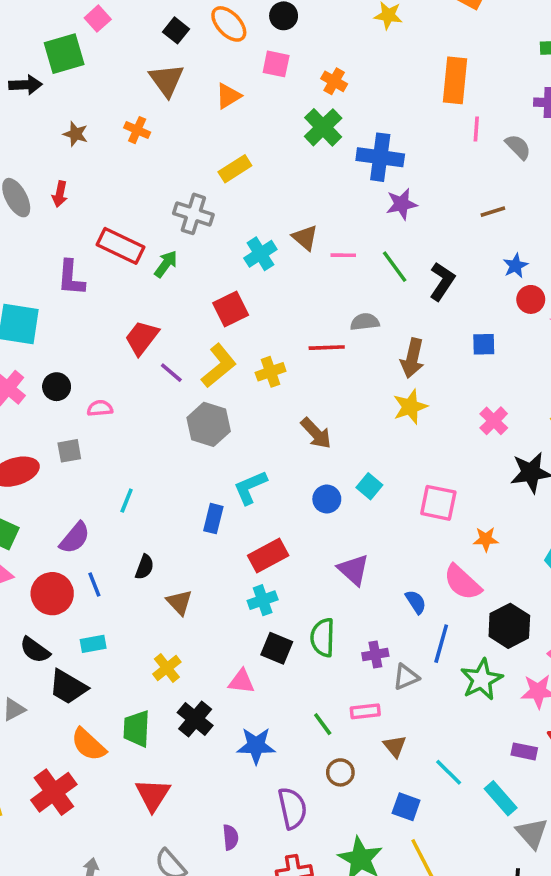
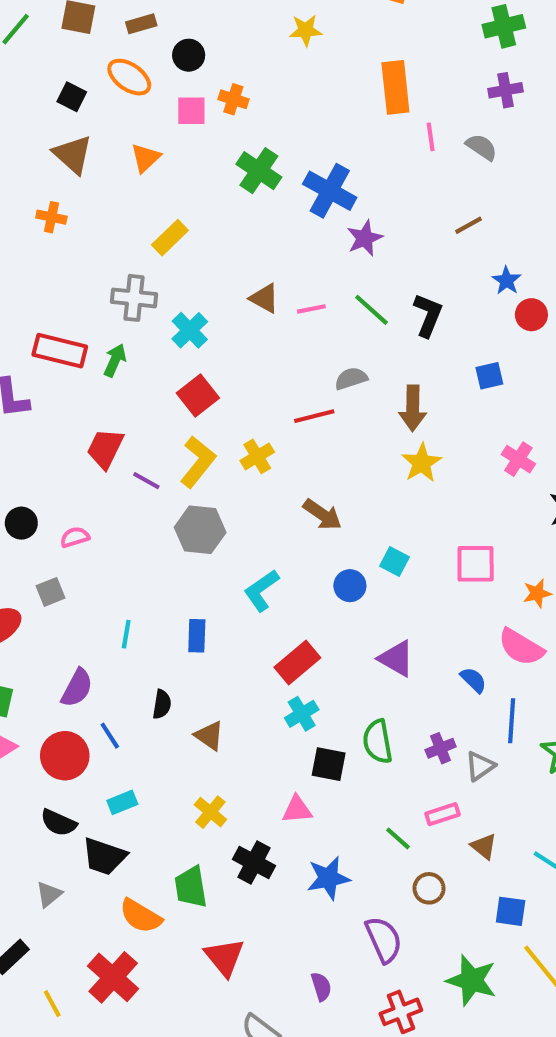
orange cross: (334, 81) -> (233, 99), moved
blue cross: (380, 157) -> (330, 191), turned 33
cyan cross: (260, 254) -> (190, 330), moved
blue rectangle: (213, 519) -> (197, 636), moved

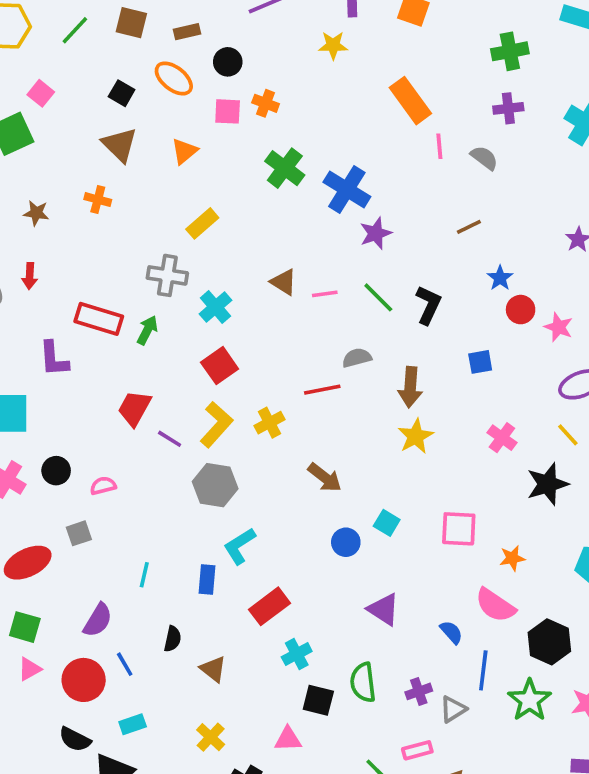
orange rectangle: (395, 87) -> (410, 101), turned -33
cyan L-shape: (262, 590) -> (240, 546), moved
red rectangle: (297, 663) -> (269, 606), moved

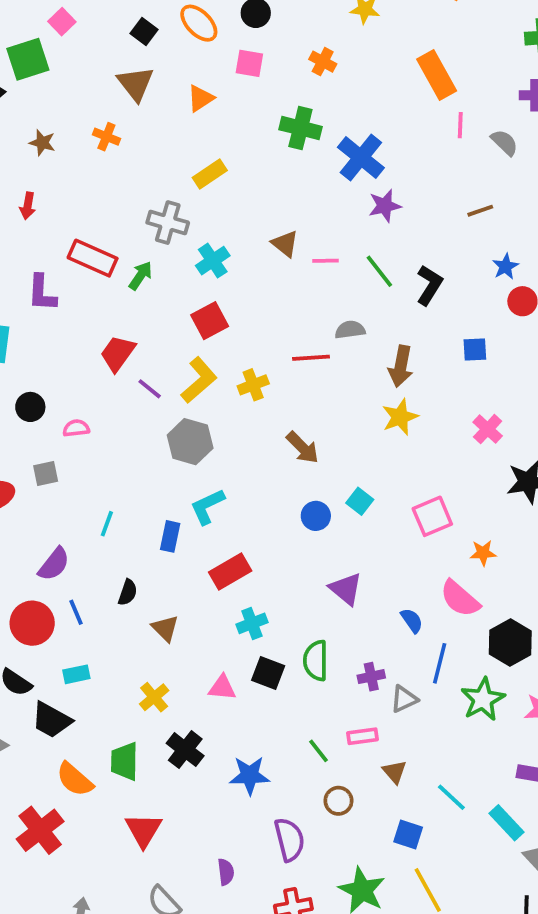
orange cross: (266, 103) -> (323, 62), moved
green cross: (285, 168) -> (300, 128), turned -30
pink square: (459, 529) -> (432, 516), turned -33
pink triangle: (288, 739) -> (222, 688), moved

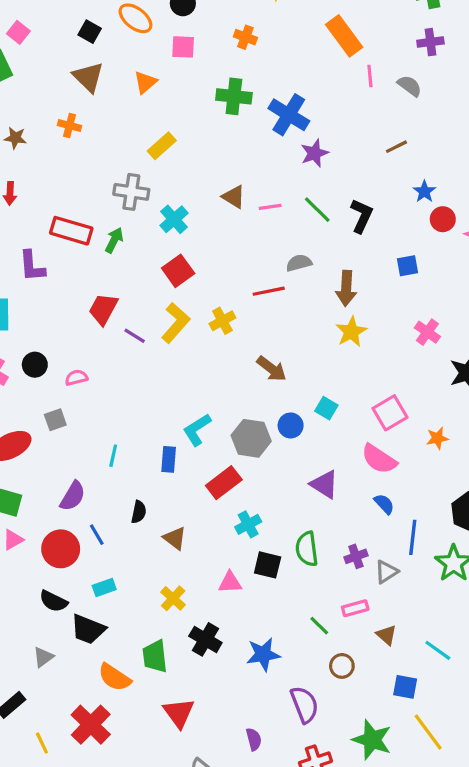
gray hexagon: (190, 442) -> (251, 438), moved
pink semicircle: (460, 599) -> (379, 459), moved

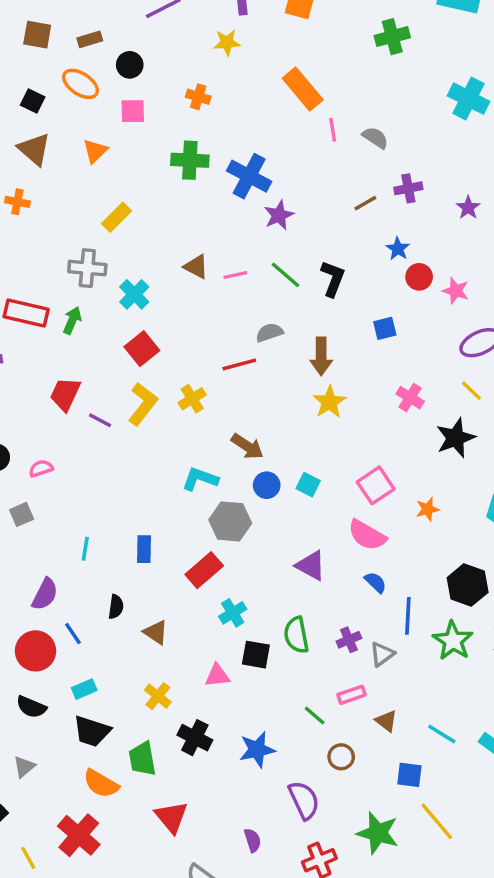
purple cross: (430, 42) -> (408, 188), moved
blue circle: (291, 425) -> (267, 485), moved
cyan L-shape: (197, 430) -> (200, 479), moved, turned 56
black trapezoid: (88, 629) -> (92, 731), moved

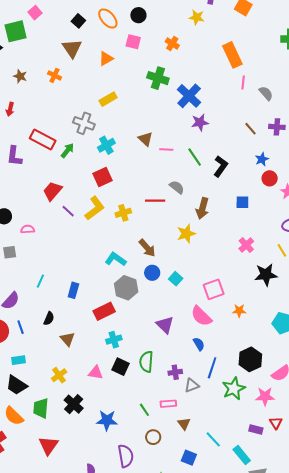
brown line: (365, 203) -> (250, 129), turned 64
gray semicircle: (269, 332) -> (177, 187), turned 42
yellow star: (329, 402) -> (186, 234), moved

